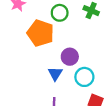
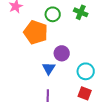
cyan circle: (84, 77) -> (86, 71), moved

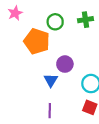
green cross: (81, 12) -> (85, 20), turned -32

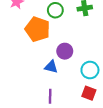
blue triangle: (51, 80) -> (51, 67), turned -48

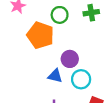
cyan circle: (90, 70) -> (81, 79), moved

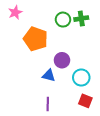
green circle: (60, 15) -> (63, 20), moved
cyan circle: (81, 79) -> (81, 78), moved

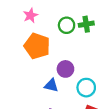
pink star: (15, 12) -> (30, 15), moved

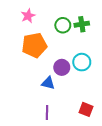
orange pentagon: (37, 46) -> (34, 45), turned -30
cyan circle: (86, 88) -> (82, 62), moved

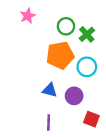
green cross: (82, 24) -> (87, 34), moved, turned -32
orange pentagon: (34, 45) -> (60, 55), moved
purple circle: (62, 67) -> (74, 96), moved

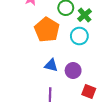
orange pentagon: (60, 55) -> (47, 30), moved, turned -30
cyan circle: (87, 67) -> (79, 36), moved

